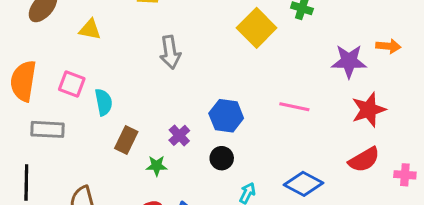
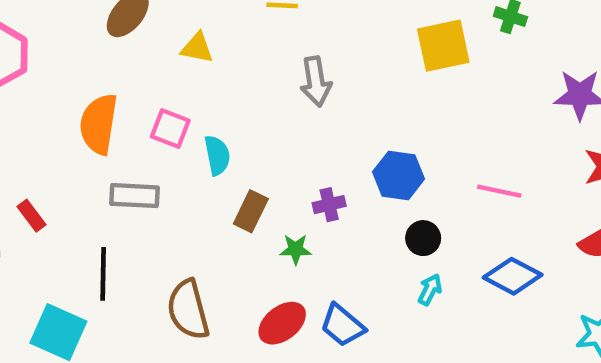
yellow square: (257, 28) -> (443, 46), turned 33
pink line: (294, 107) -> (499, 191), moved
purple cross: (179, 135) -> (329, 205), turned 30
black circle: (222, 158) -> (423, 238), moved

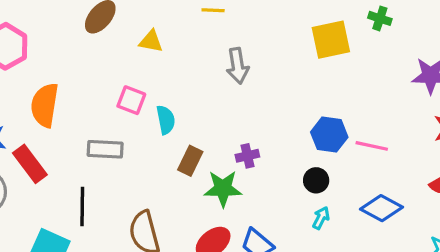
orange semicircle: (99, 124) -> (45, 105), moved
blue hexagon: (399, 175) -> (329, 135), moved
red rectangle: (32, 216) -> (30, 164), size x1.6
green star: (296, 249) -> (223, 189), size x1.6

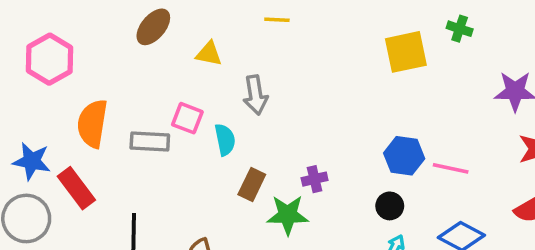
gray arrow: (238, 66) -> (255, 95), moved
gray rectangle: (105, 149) -> (150, 141), moved

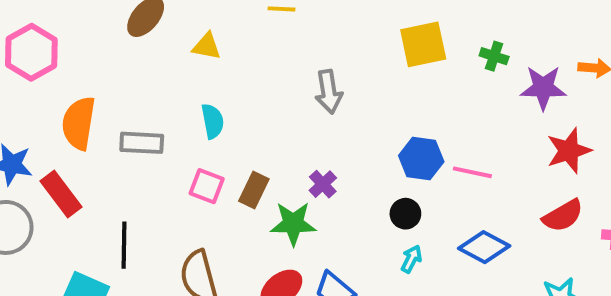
green cross: (460, 29) -> (494, 56), moved
gray arrow: (255, 95) -> (329, 92), moved
pink square: (187, 118) -> (207, 186), moved
cyan semicircle: (225, 140) -> (213, 121), moved
purple cross: (315, 179) -> (323, 184), turned -30

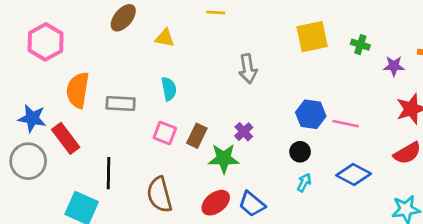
purple star: (543, 88) -> (394, 66), size x0.7

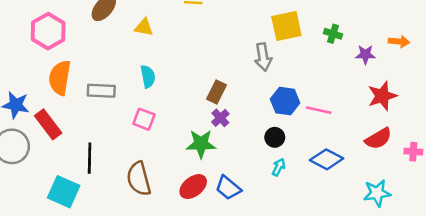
pink hexagon: (46, 42) -> (48, 31), moved
gray arrow: (248, 69) -> (263, 57), moved
brown rectangle: (197, 136) -> (216, 92), moved

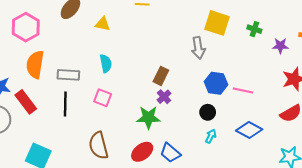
yellow square: (286, 26) -> (217, 23), turned 30
black line: (90, 158) -> (65, 104), moved

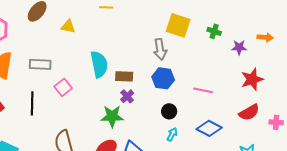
cyan semicircle: (106, 63) -> (99, 64), moved, size x1.5
gray rectangle: (68, 75) -> (40, 64), moved
brown rectangle: (161, 76) -> (124, 76), turned 66
blue hexagon: (216, 83) -> (163, 78), moved
pink square: (103, 98) -> (63, 87), moved, turned 30

